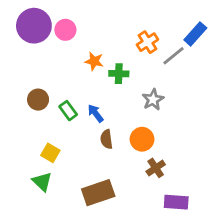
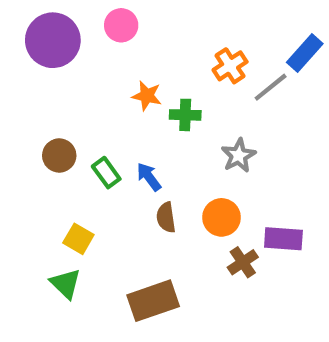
pink circle: (65, 30) -> (121, 25), moved
purple rectangle: (176, 202) -> (283, 239), moved

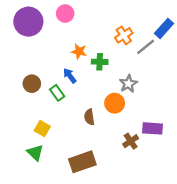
blue arrow: (149, 177) -> (70, 76), moved
orange circle: (221, 217) -> (115, 103), moved

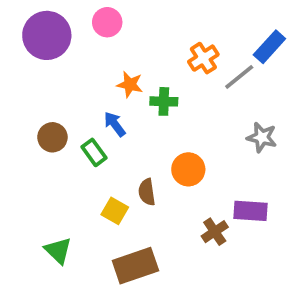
gray star: (128, 84) -> (262, 137), moved, turned -30
yellow square: (42, 128) -> (115, 211), moved

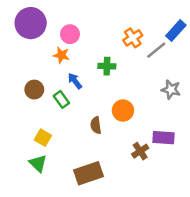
pink circle: (107, 22) -> (70, 34), moved
orange star: (130, 84) -> (61, 55), moved
yellow square: (115, 211) -> (43, 138), moved

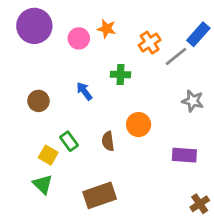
orange star: (61, 55) -> (107, 29), moved
green rectangle: (61, 99) -> (69, 141), moved
brown cross: (140, 151) -> (200, 204), moved

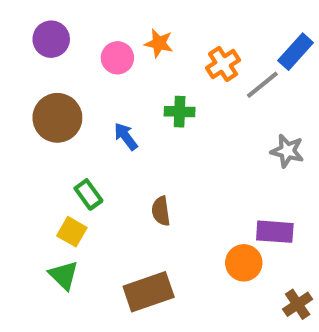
purple circle: (34, 26) -> (51, 39), size x0.7
brown circle: (38, 101) -> (57, 118), moved, size x1.5
orange circle: (139, 125) -> (244, 263), moved
green rectangle: (69, 141) -> (88, 194), moved

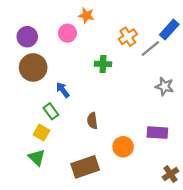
purple circle: (51, 39) -> (27, 37), moved
orange star: (159, 43) -> (86, 15), moved
blue arrow: (126, 136) -> (63, 90), moved
orange circle: (244, 263) -> (123, 147), moved

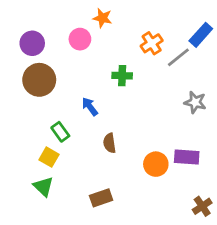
blue arrow: (63, 90) -> (90, 107), moved
orange circle: (123, 147) -> (156, 164), moved
brown rectangle: (85, 167) -> (101, 198), size x0.7

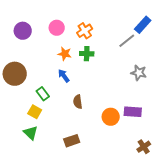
orange star: (102, 18) -> (65, 54), moved
orange cross: (152, 43) -> (85, 31), moved
brown circle: (39, 80) -> (15, 74), moved

